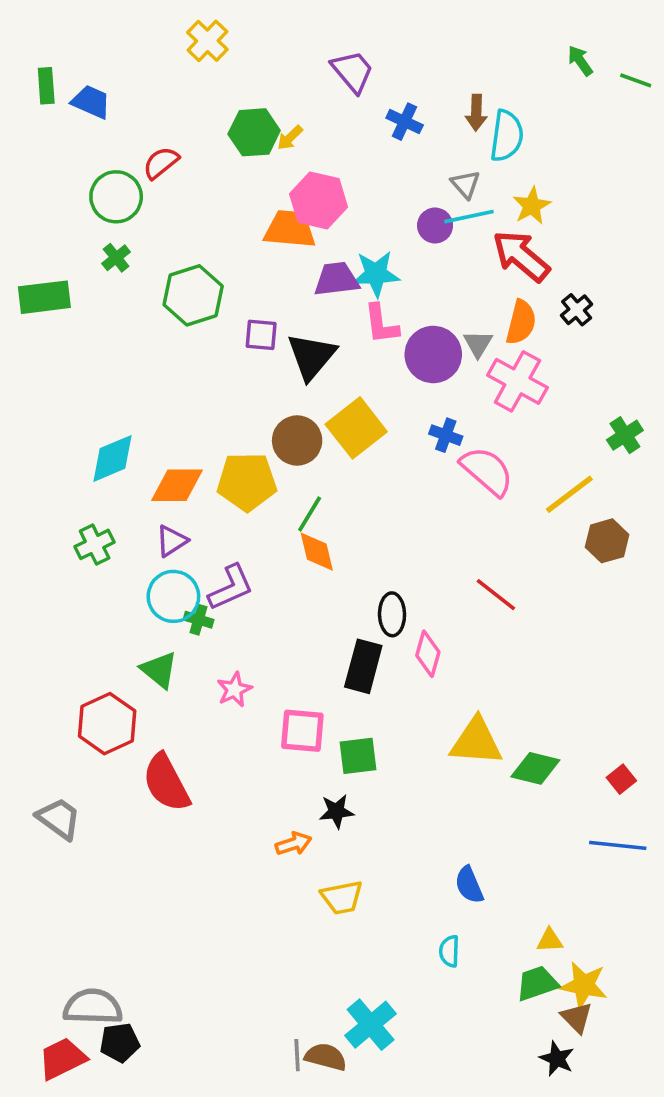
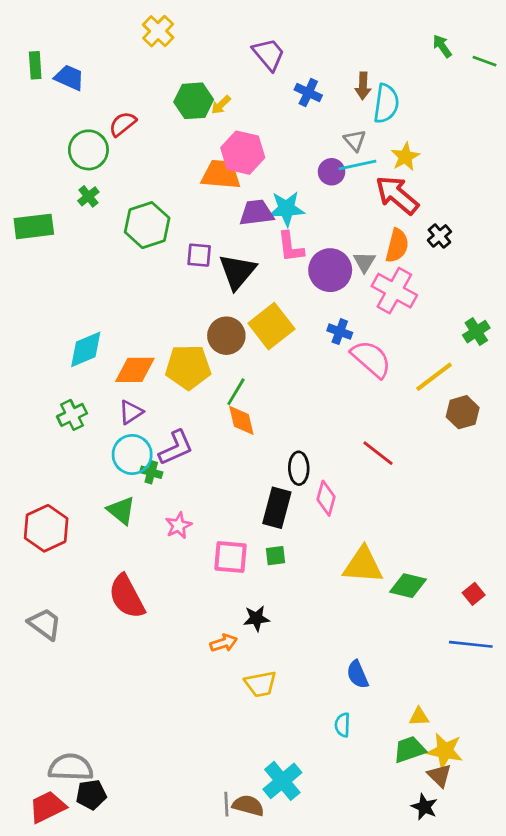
red hexagon: (107, 724) -> (46, 528), moved
green square: (358, 756) -> (276, 556), moved, size x0.7

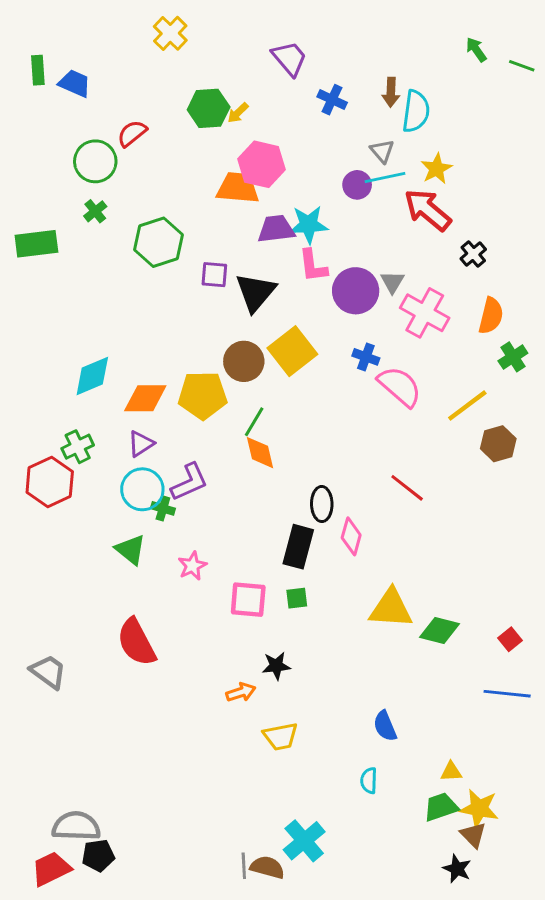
orange semicircle: (397, 246) -> (491, 316), moved
red hexagon: (46, 528) -> (50, 482), moved

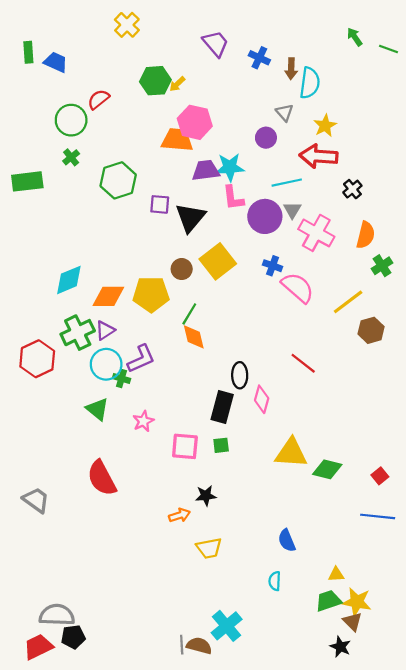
blue cross: (332, 100) -> (259, 58), moved
cyan line: (385, 178) -> (287, 183), moved
red arrow: (428, 210) -> (319, 156), turned -36
brown circle: (244, 361) -> (182, 269), size x0.7
green cross: (78, 447) -> (78, 333), moved, size x1.4

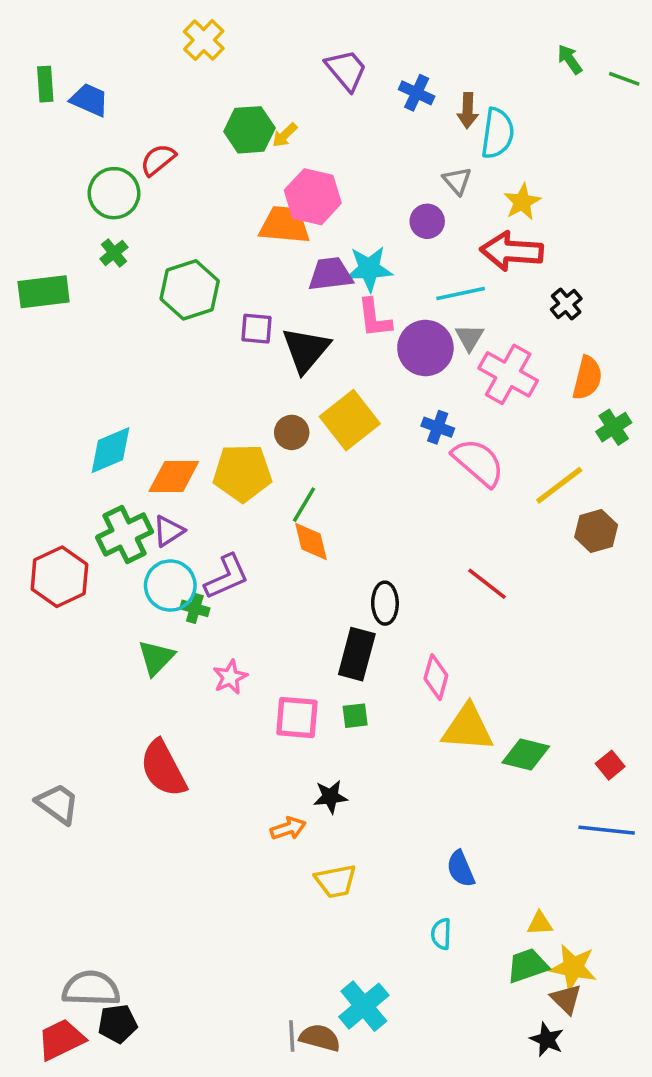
pink diamond: (262, 399) -> (436, 677), moved
green triangle: (97, 409) -> (156, 658), turned 35

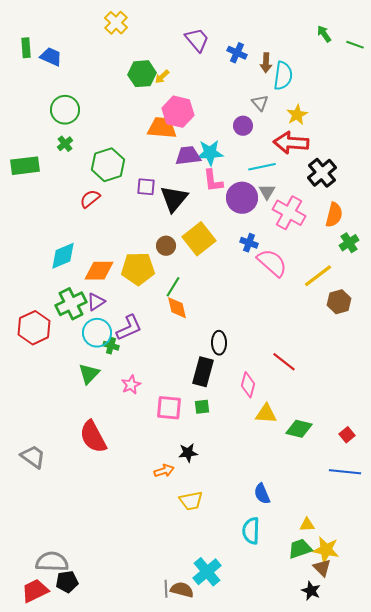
red semicircle: (158, 160) -> (90, 199), moved
black cross: (566, 304) -> (322, 173), size x1.6
red line: (487, 584) -> (284, 362), moved
yellow triangle: (468, 728) -> (266, 414), size x0.7
cyan semicircle: (441, 934) -> (251, 531), size x1.5

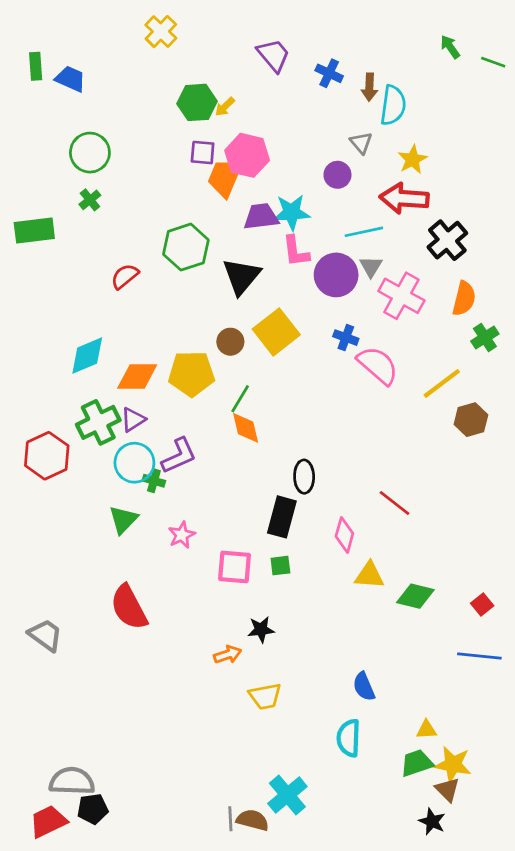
orange trapezoid: (162, 128) -> (225, 178), turned -72
green hexagon: (108, 165) -> (186, 247), moved
purple square: (146, 187) -> (203, 153), moved

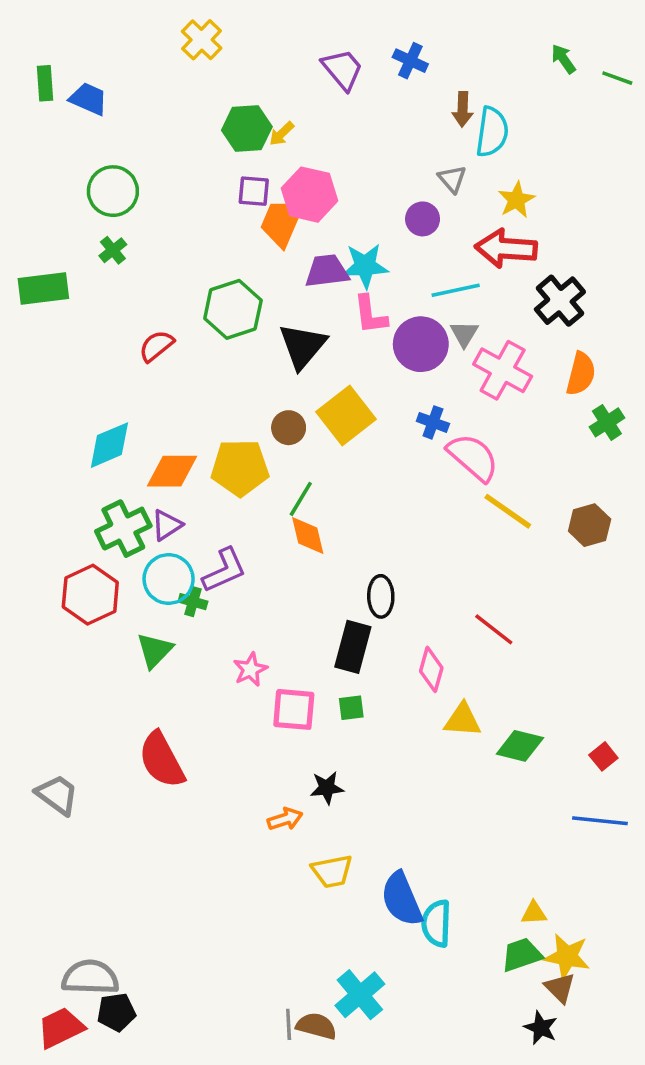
blue cross: (329, 73) -> (410, 61), moved
yellow line: (442, 383) -> (508, 511), moved, turned 72
red hexagon: (47, 456) -> (90, 595), moved
pink star: (182, 535) -> (250, 669), moved
blue semicircle: (364, 687) -> (402, 899), moved, size x1.5

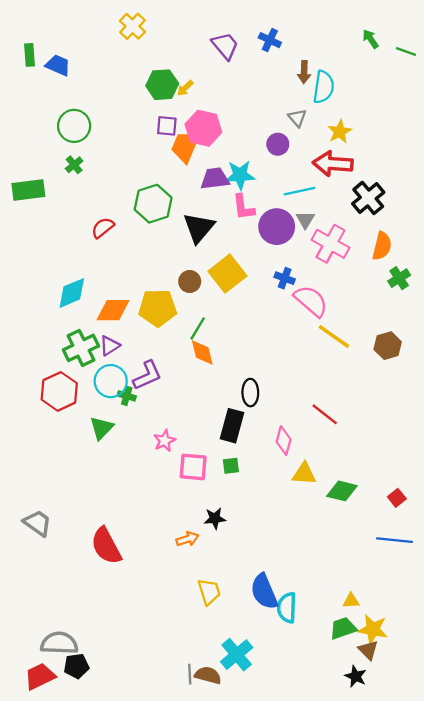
red semicircle: (162, 760) -> (106, 546), moved
yellow trapezoid: (332, 871) -> (209, 592), moved, turned -96

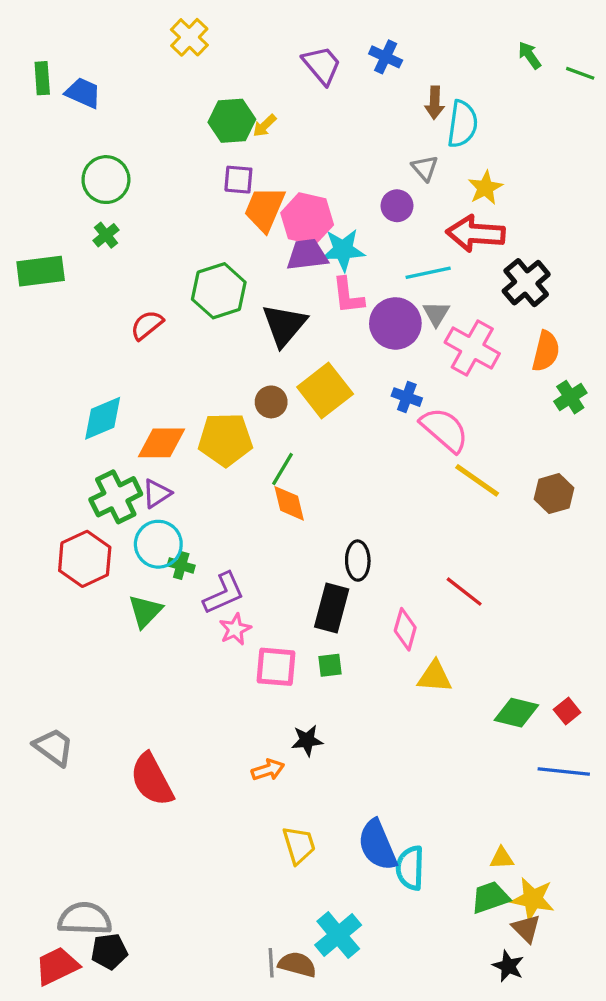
pink hexagon: (203, 128) -> (307, 219), moved
purple L-shape: (147, 375) -> (224, 593), moved
green diamond: (342, 491) -> (516, 713), moved

